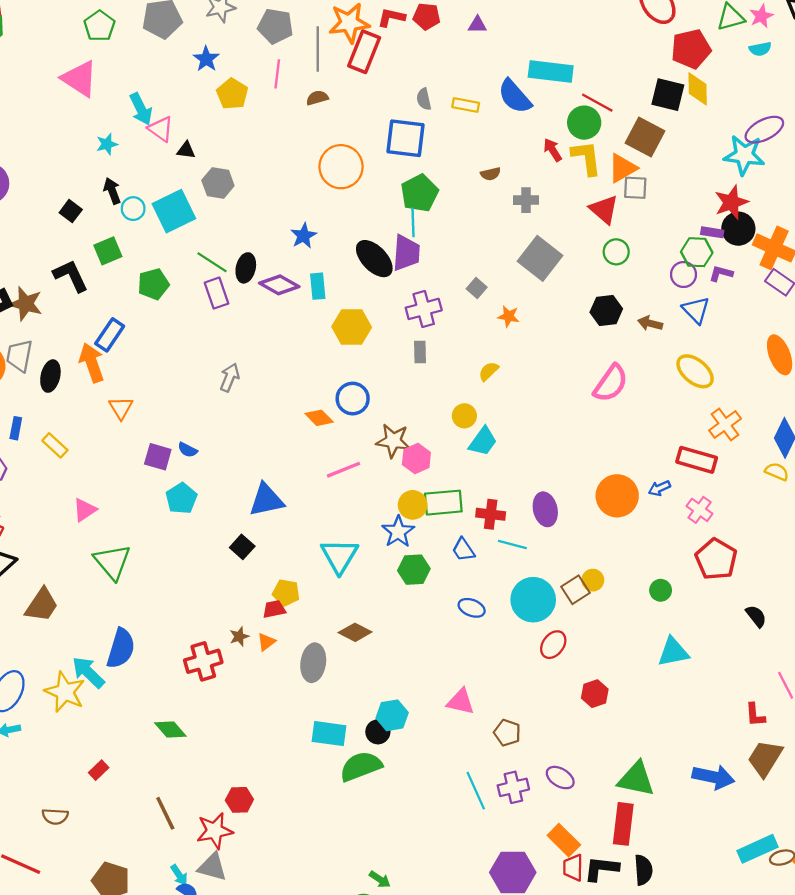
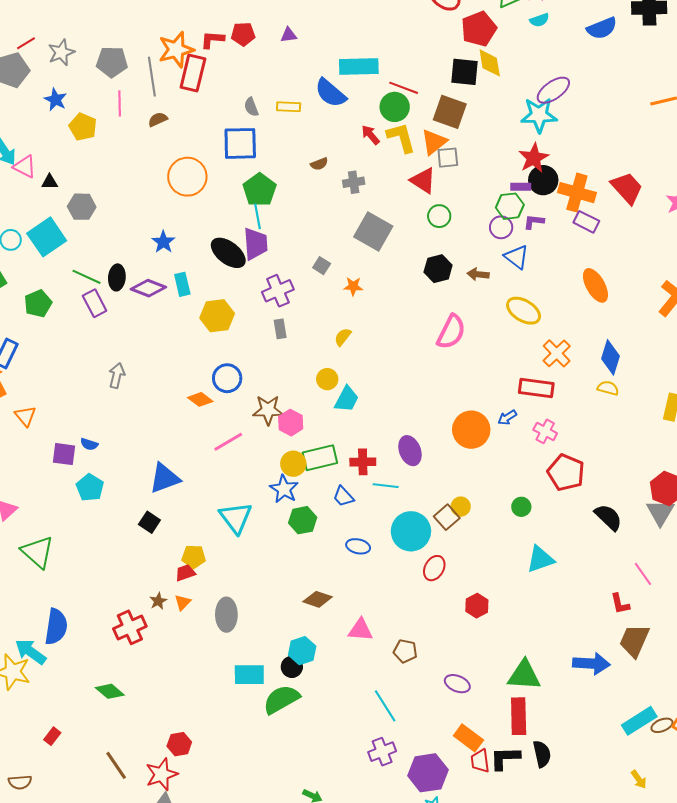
black semicircle: (756, 616) -> (608, 517), size x1.4
brown diamond: (355, 632) -> (318, 599), moved
purple cross: (513, 787) -> (382, 752), moved

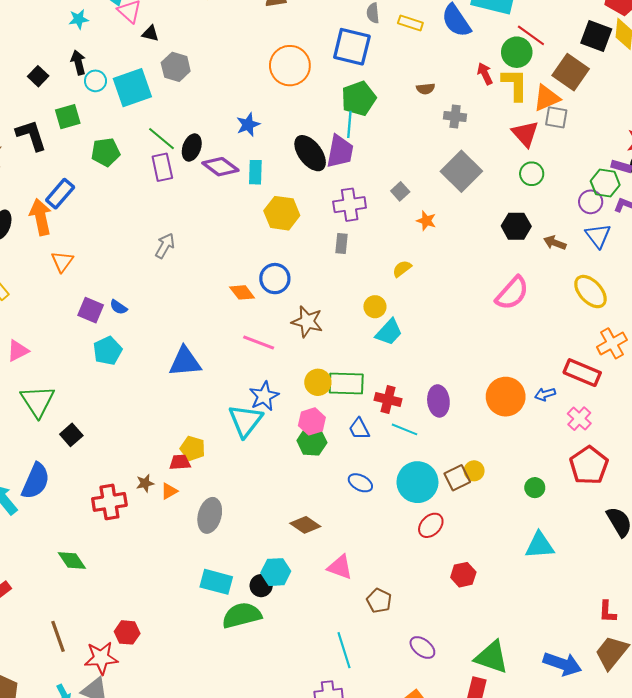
pink hexagon: (291, 423) -> (312, 421), moved
pink line: (228, 442) -> (259, 343), turned 36
blue star: (284, 489) -> (264, 396), moved
black square: (149, 522) -> (71, 435), moved

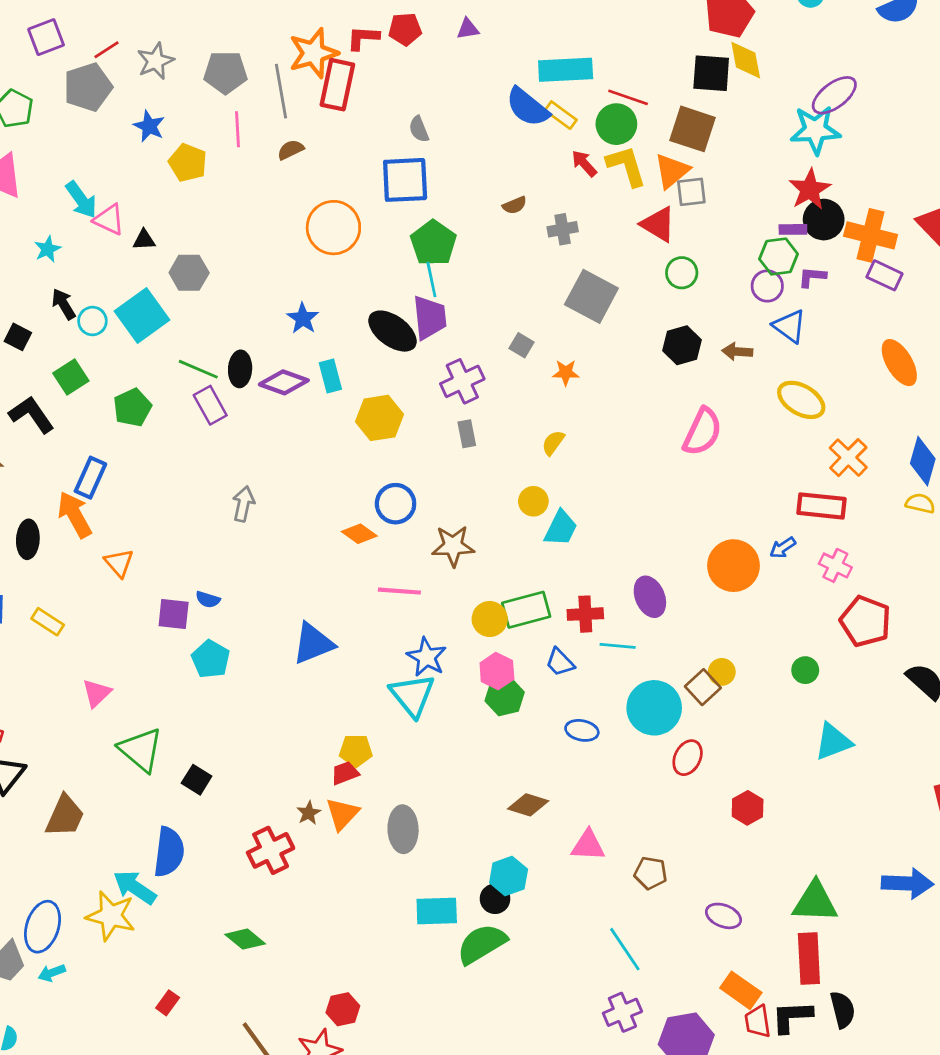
yellow rectangle: (410, 23) -> (561, 115), moved, turned 35
orange triangle: (169, 491) -> (342, 814), size x1.5

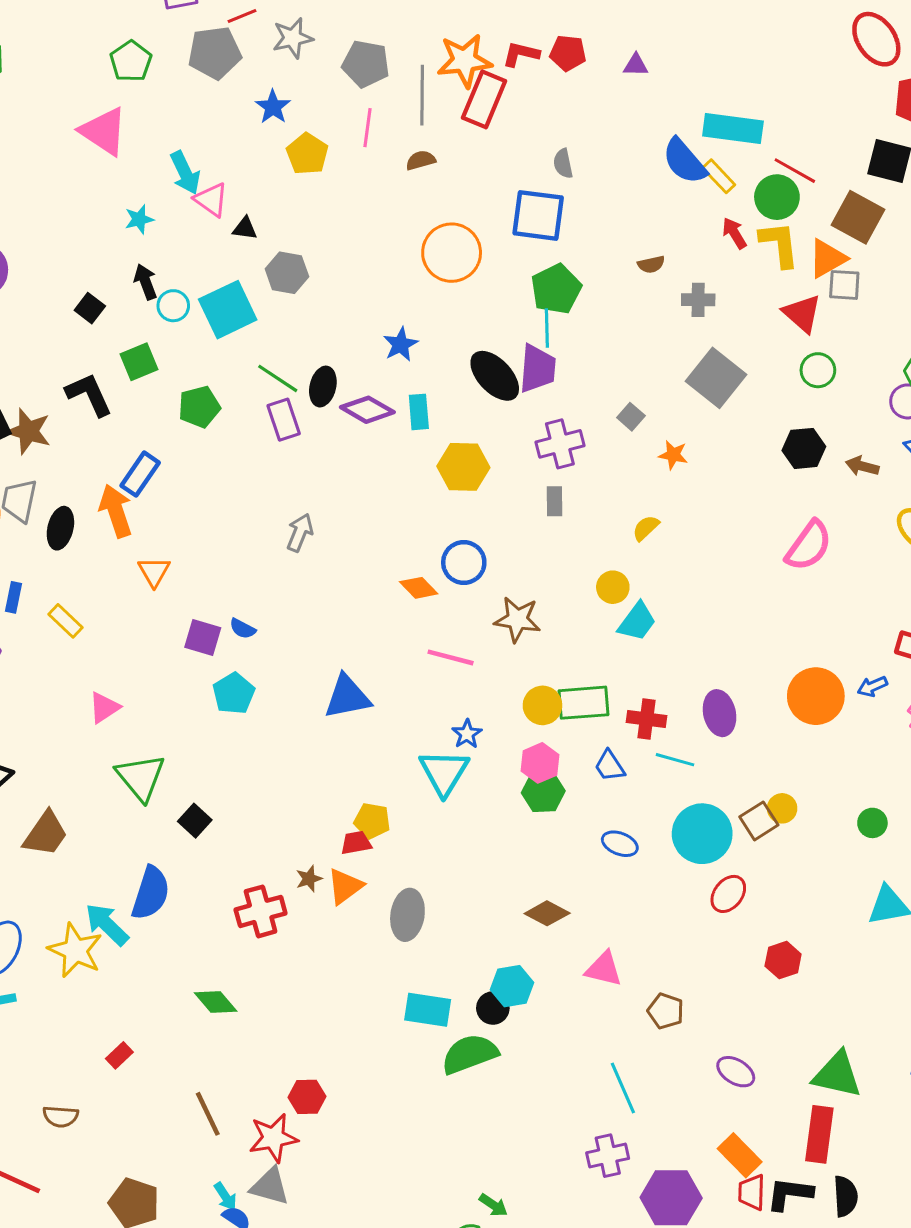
blue star: (427, 657) -> (467, 734), size x0.7

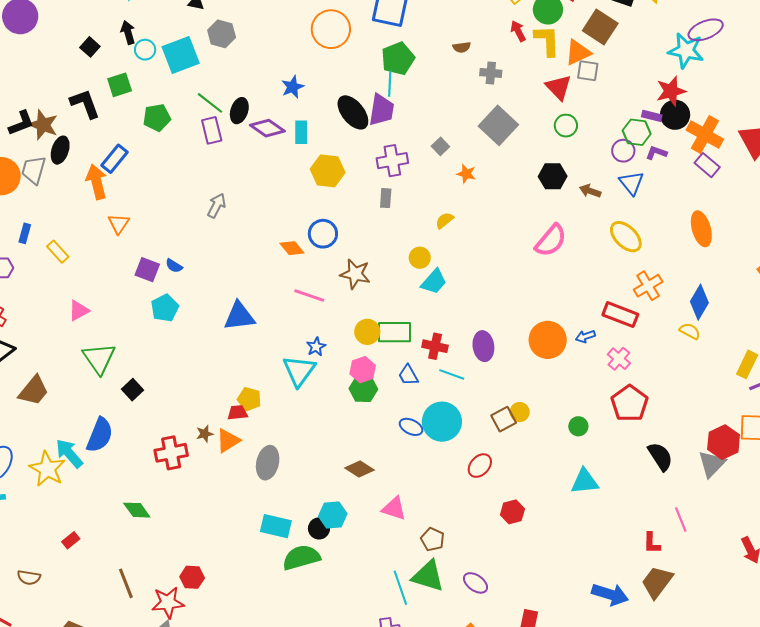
black ellipse: (60, 528) -> (60, 150), moved
cyan circle: (702, 834) -> (442, 422), moved
green triangle: (837, 1075) -> (428, 576), moved

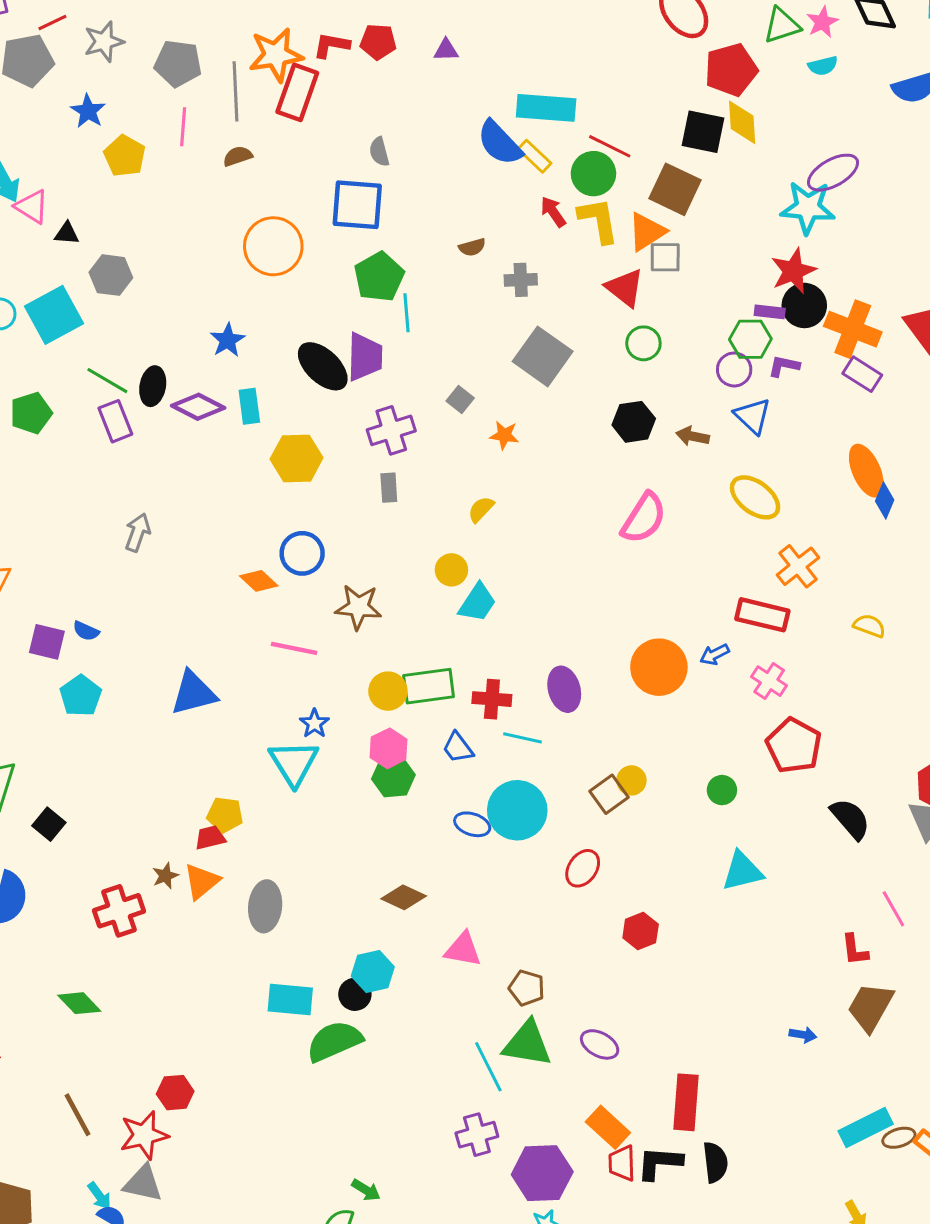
cyan line: (390, 84) -> (407, 313), moved
blue diamond: (699, 302) -> (885, 501), moved, size x0.7
blue arrow: (610, 594) -> (803, 1035), size x0.5

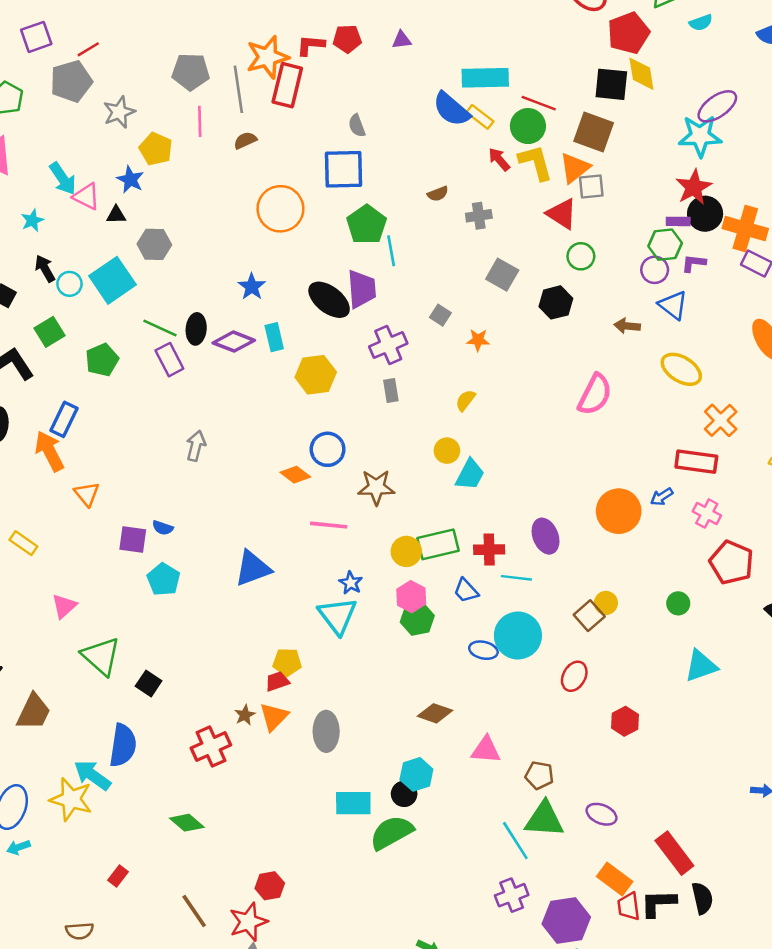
gray star: (104, 42) -> (119, 112), moved
blue star: (88, 111) -> (130, 180), moved
gray square: (543, 356) -> (502, 275), size x0.7
black hexagon: (634, 422) -> (556, 302), moved
red rectangle: (686, 1102) -> (674, 853), turned -36

